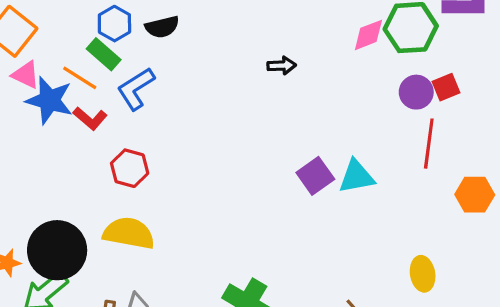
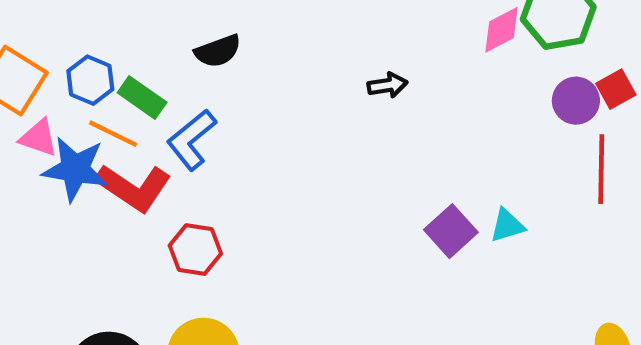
blue hexagon: (114, 24) -> (90, 80), moved
red L-shape: (90, 118) -> (134, 187), size x1.6
cyan triangle: (356, 177) -> (507, 225), size x0.7

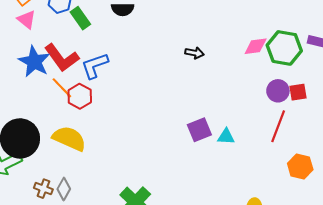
orange line: (113, 134) -> (62, 88), moved
blue L-shape: (191, 140) -> (95, 66), moved
blue star: (75, 169) -> (34, 62), moved

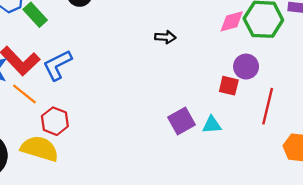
purple circle: (278, 91) -> (246, 67), moved
red square: (298, 92) -> (229, 86), moved, turned 30
red hexagon: (80, 96) -> (55, 121), moved

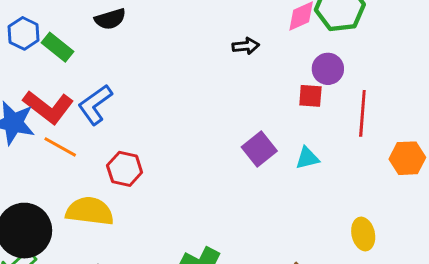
black arrow: (165, 37) -> (246, 46), moved
red hexagon: (55, 121) -> (125, 169), moved
cyan triangle: (212, 125) -> (307, 158), moved

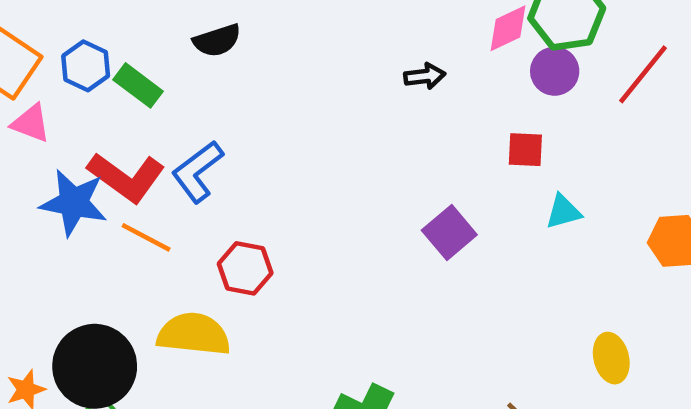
purple circle: (328, 69) -> (555, 71), moved
red line: (362, 113) -> (643, 74), moved, turned 36
cyan triangle: (307, 158) -> (563, 212), moved

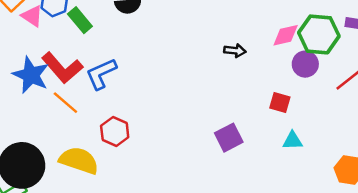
pink triangle: (31, 123) -> (32, 16), moved

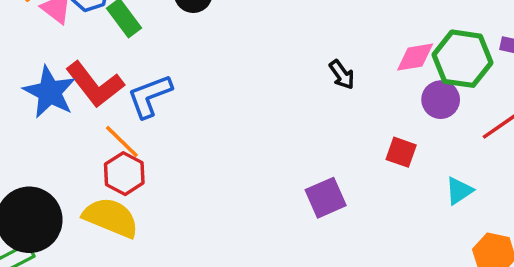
black arrow: (235, 51) -> (342, 75), turned 45
orange line: (65, 103) -> (122, 141), moved
red hexagon: (115, 131) -> (124, 174), moved
cyan triangle: (293, 141) -> (459, 191), moved, turned -35

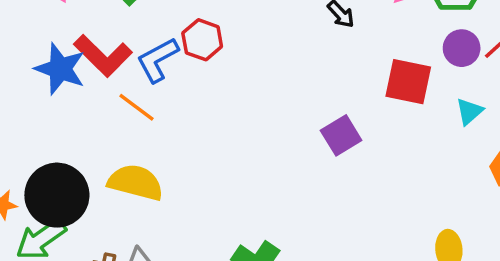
purple circle: (441, 100) -> (462, 48), moved
red square: (401, 152) -> (408, 82), size x1.6
red hexagon: (124, 174) -> (202, 40), moved

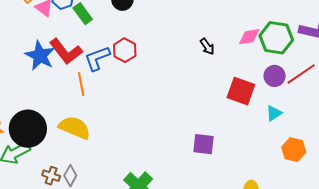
orange line: (137, 107) -> (81, 84), turned 35
purple square: (341, 135) -> (204, 144), moved, turned 30

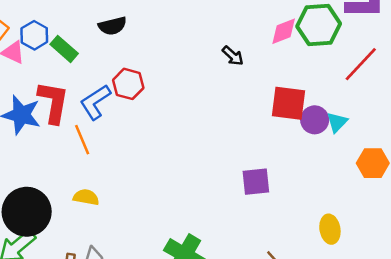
red L-shape: (66, 51) -> (53, 102), turned -120
purple circle: (275, 76) -> (315, 120), moved
yellow semicircle: (75, 128) -> (86, 197), size x0.6

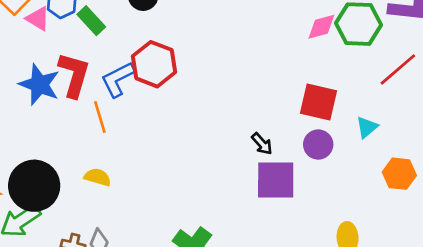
black arrow: (233, 56) -> (262, 144), moved
red hexagon: (128, 84) -> (154, 64), size x1.4
purple circle: (315, 120) -> (318, 145), moved
purple square: (256, 182) -> (276, 180), size x1.4

